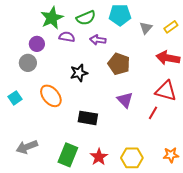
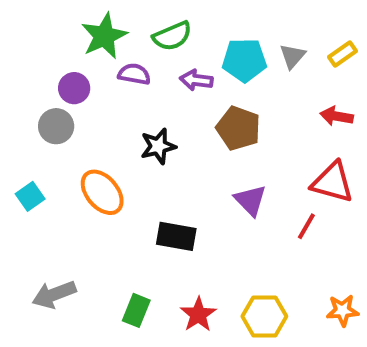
cyan pentagon: (120, 15) -> (244, 60), moved
red arrow: (168, 58) -> (337, 116), size x0.7
green rectangle: (68, 155) -> (136, 310), size x0.7

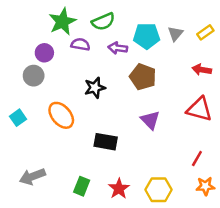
red line: (306, 226) -> (197, 159), moved

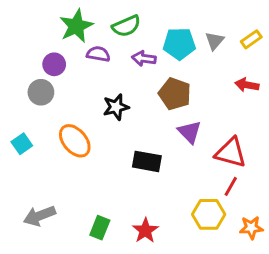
red triangle: (199, 109) -> (231, 153), moved
purple triangle: (150, 120) -> (190, 132), moved
black rectangle: (106, 142) -> (147, 161), moved
red line: (197, 159) -> (231, 186), moved
yellow hexagon: (159, 190) -> (209, 214), moved

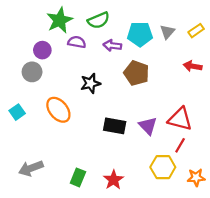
purple triangle: (190, 132) -> (148, 126), moved

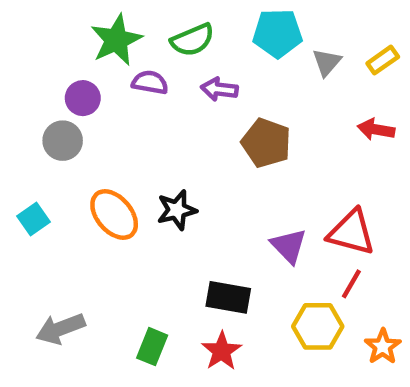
cyan pentagon: (140, 34) -> (277, 33), moved
black star: (91, 83) -> (177, 210), moved
black rectangle: (115, 126) -> (228, 297), moved
orange star: (196, 177) -> (383, 347), turned -30

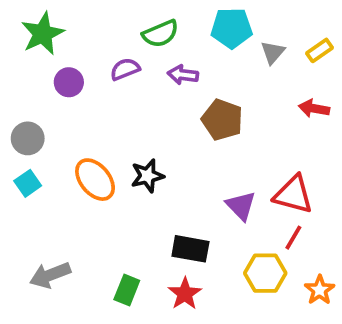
green star: (116, 40) -> (43, 34), moved
purple semicircle: (150, 82) -> (125, 69), turned -32
gray circle: (63, 141) -> (28, 138), moved

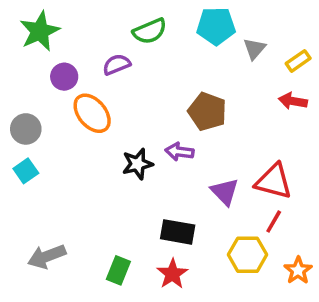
yellow rectangle: (320, 50) -> (298, 61), moved
purple arrow: (183, 75) -> (179, 152), moved
orange ellipse: (95, 180) -> (92, 113), moved

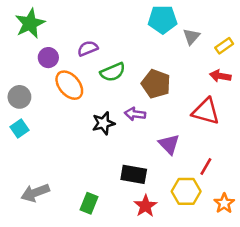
green semicircle: (150, 31) -> (113, 72), moved
red triangle: (274, 181) -> (206, 111), moved
red star: (172, 274) -> (145, 206), moved

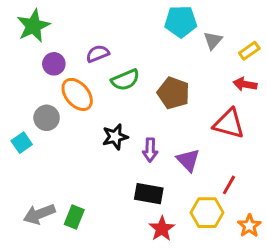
gray circle: (19, 97) -> (47, 118), moved
purple arrow: (135, 114) -> (150, 150), moved, turned -96
green rectangle: (89, 203) -> (74, 217), moved

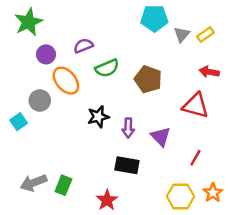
yellow rectangle: (249, 51) -> (205, 34), moved
yellow hexagon: (207, 213) -> (181, 196), moved
red star: (162, 229) -> (107, 200), moved

